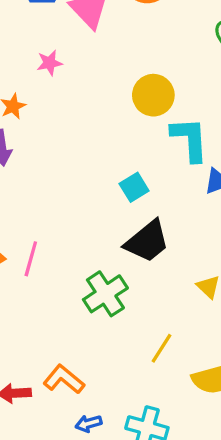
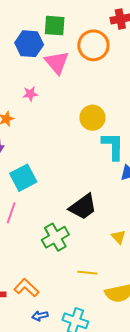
cyan square: (134, 187) -> (23, 178), moved, size x1.5
yellow line: (161, 348) -> (87, 273), turned 60

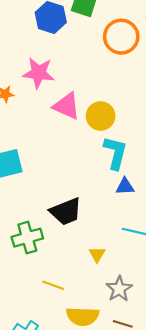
pink triangle: (57, 62) -> (67, 106), moved, turned -40
pink star: (30, 94) -> (39, 73), size x1.8

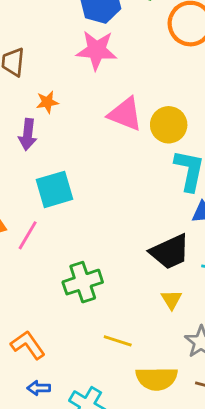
pink star: (39, 73) -> (97, 50), moved
black trapezoid: (66, 212) -> (170, 252), moved

